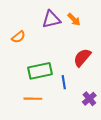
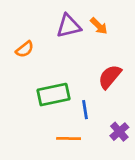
orange line: (33, 99) -> (69, 138), moved

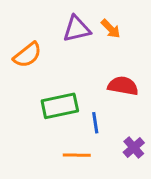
orange semicircle: (25, 49) -> (27, 55), size x1.4
red semicircle: (110, 77) -> (123, 86), turned 60

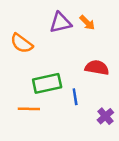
orange semicircle: (27, 55) -> (22, 43), turned 75
orange line: (77, 155) -> (29, 109), moved

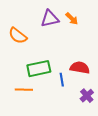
red semicircle: (97, 68) -> (80, 68), moved

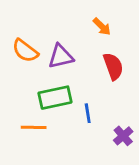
purple triangle: (50, 19) -> (61, 56), moved
red semicircle: (80, 68) -> (113, 66), moved, turned 60

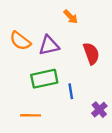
orange arrow: (102, 27) -> (71, 17), moved
orange line: (34, 127) -> (31, 115), moved

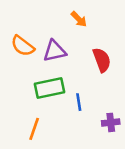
purple cross: (99, 110) -> (111, 122), turned 35
orange line: (31, 115) -> (34, 129), turned -72

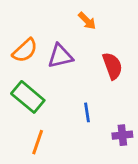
orange semicircle: (23, 46) -> (25, 50), turned -80
green rectangle: (49, 88) -> (28, 97), moved, turned 52

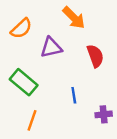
orange arrow: (87, 21) -> (74, 18), size x1.5
orange semicircle: (25, 50) -> (21, 28), moved

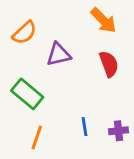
orange arrow: (74, 18) -> (103, 20), moved
blue line: (74, 95) -> (84, 127), moved

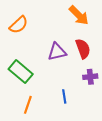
purple triangle: (59, 54) -> (57, 52), moved
purple cross: (118, 131) -> (90, 77), moved

